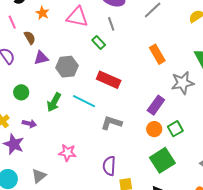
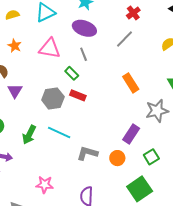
purple triangle: (41, 58) -> (15, 91), turned -42
gray hexagon: (67, 67) -> (53, 98), moved
red rectangle: (109, 80) -> (78, 95), moved, size x0.7
orange circle: (154, 129) -> (117, 158), moved

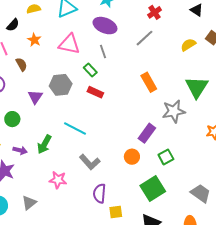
purple triangle: (15, 91) -> (35, 97), moved
gray hexagon: (53, 98) -> (61, 85), moved
green arrow: (29, 135) -> (44, 144), moved
gray L-shape: (87, 153) -> (90, 162), moved, turned -150

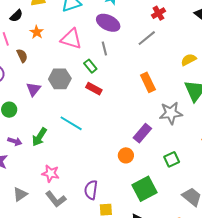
yellow semicircle: (188, 45) -> (189, 60), moved
green square: (166, 157) -> (172, 159), moved
gray L-shape: (90, 162) -> (56, 199), moved

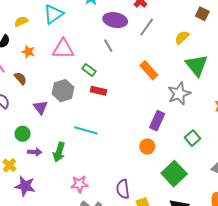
purple ellipse: (108, 23) -> (115, 20), moved
gray line: (147, 38) -> (147, 27), moved
gray line: (104, 49) -> (108, 46), moved
purple arrow: (15, 141) -> (35, 152), moved

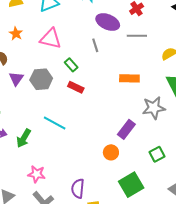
gray line: (147, 27) -> (137, 36), turned 42
orange rectangle: (149, 70) -> (129, 78), turned -60
purple triangle: (40, 107) -> (16, 79), moved

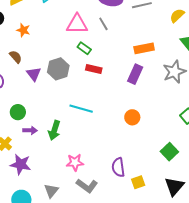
pink triangle: (51, 39) -> (77, 24), moved
purple rectangle: (126, 129) -> (135, 74), moved
orange circle: (111, 152) -> (132, 117), moved
green square: (131, 185) -> (169, 152), size x0.7

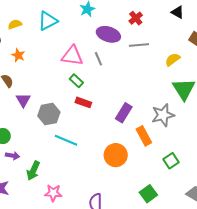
orange rectangle: (144, 48) -> (144, 136), moved, turned 66
gray hexagon: (58, 69) -> (49, 114), moved
orange circle: (132, 117) -> (116, 155), size x1.5
green arrow: (54, 130) -> (33, 171), moved

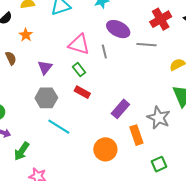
red cross: (136, 18) -> (161, 19), moved, size x1.5
purple triangle: (23, 100) -> (45, 67), moved
gray star: (163, 115) -> (159, 118), turned 30

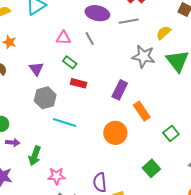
pink triangle: (79, 44) -> (63, 38), size x0.7
gray star: (159, 118) -> (144, 56), moved

